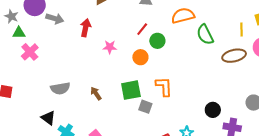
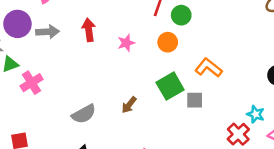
pink cross: (30, 52) -> (32, 83), turned 30
orange L-shape: (164, 87) -> (209, 68), turned -30
brown arrow: (96, 93) -> (129, 105), turned -88

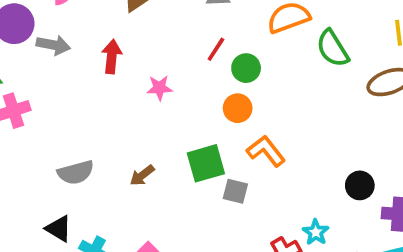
orange circle: (168, 42) -> (238, 108), moved

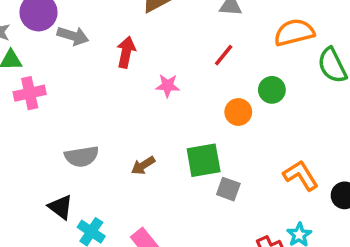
green circle: (246, 68) -> (272, 90), moved
orange L-shape: (266, 151) -> (301, 175), moved

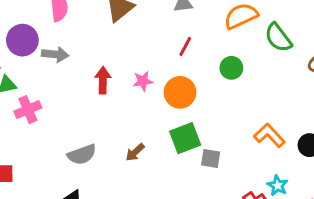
red arrow: (126, 52) -> (103, 80), moved
orange circle: (238, 112) -> (180, 92), moved, size x1.4

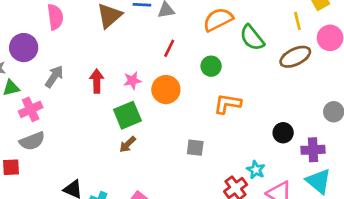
gray arrow: (55, 54) -> (54, 76), moved, turned -60
orange L-shape: (269, 135) -> (227, 104), moved, turned -36
green square: (185, 138) -> (127, 115), moved
gray semicircle: (82, 155) -> (32, 141), moved

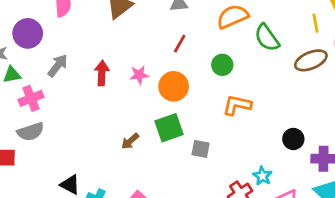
green square: (127, 115) -> (169, 128), moved

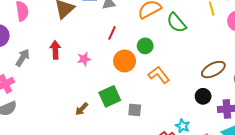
brown ellipse: (311, 60) -> (213, 70), moved
red arrow: (102, 73) -> (55, 50), moved
orange circle: (174, 86) -> (125, 61), moved
orange L-shape: (237, 105) -> (159, 75), turned 45

